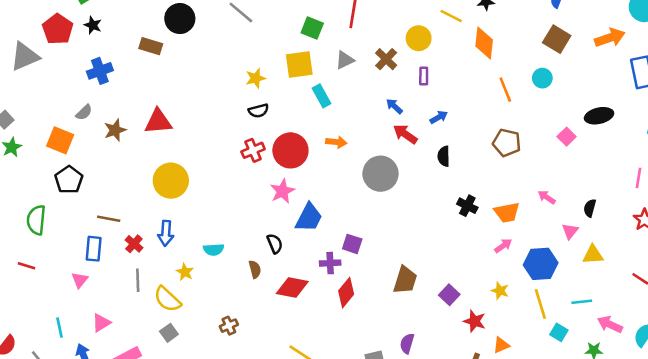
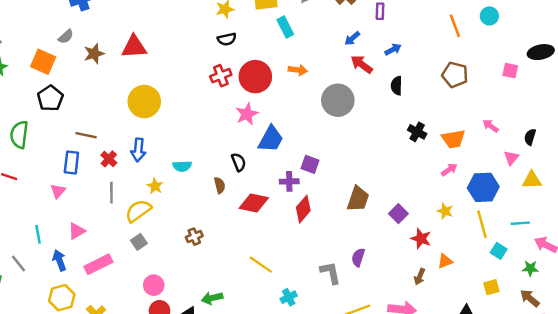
blue arrow: (394, 106) -> (352, 38), turned -84
pink square: (567, 137) -> (510, 71), turned -35
yellow semicircle: (167, 299) -> (138, 211), turned 100

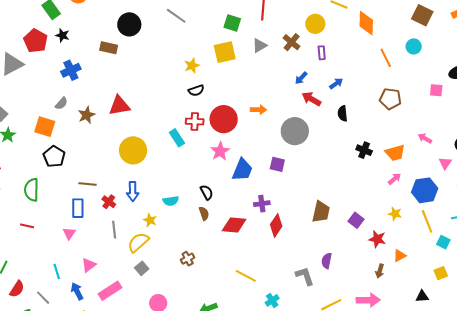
cyan rectangle: (285, 27) -> (177, 138), moved
red cross: (221, 76) -> (195, 122), turned 30
black semicircle: (239, 162) -> (207, 192), moved
purple square: (310, 164) -> (277, 164), moved

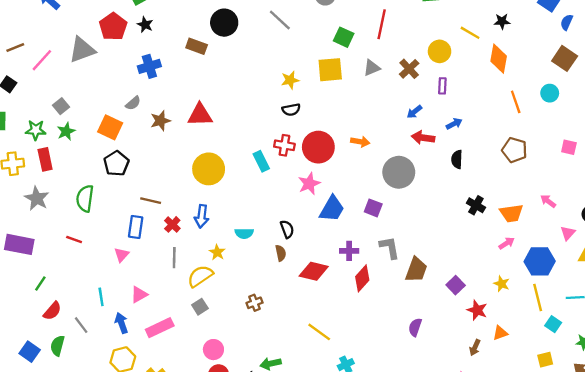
red arrow: (311, 99) -> (423, 138), turned -30
gray L-shape: (305, 276) -> (390, 248), moved

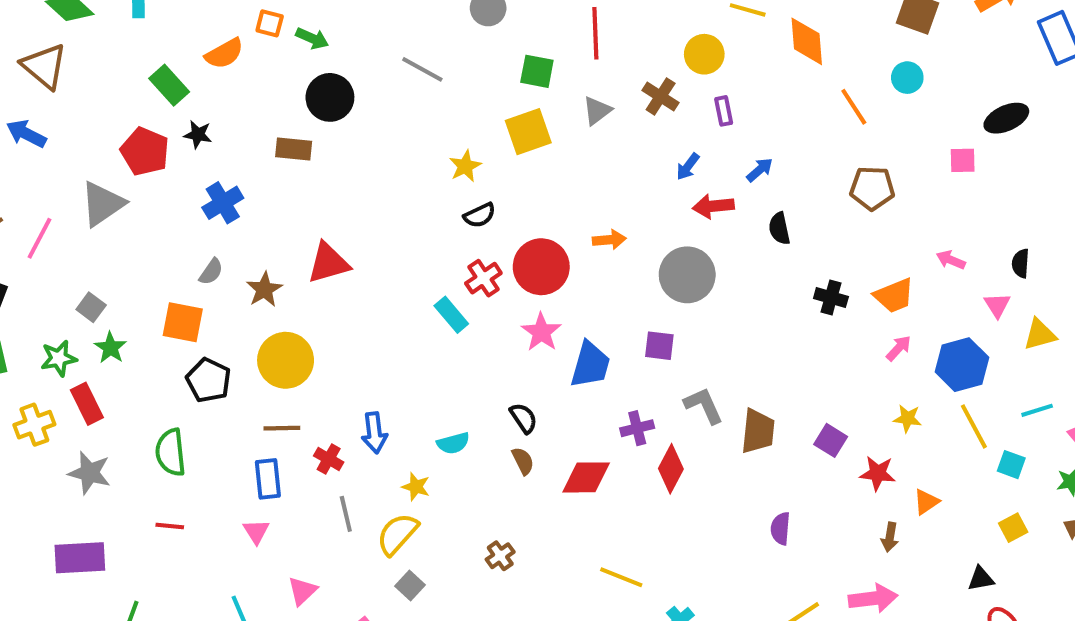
red cross: (284, 145) -> (483, 278), turned -30
yellow circle: (209, 169) -> (286, 360), moved

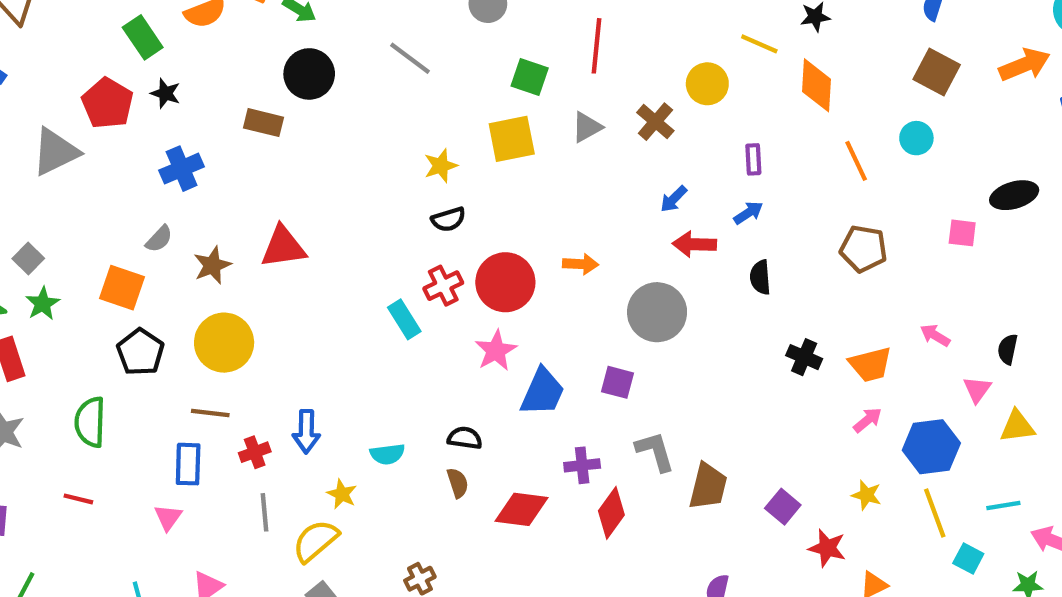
purple rectangle: (724, 111) -> (753, 159), moved
black semicircle: (524, 418) -> (465, 438), turned -56
red cross: (329, 459) -> (255, 452), turned 32

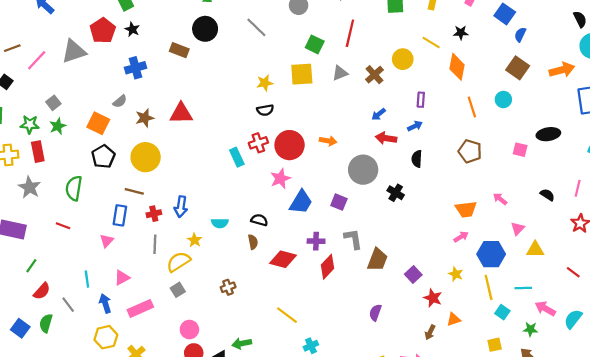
black semicircle: (1008, 349) -> (547, 195), moved, turned 104
black cross: (804, 357) -> (396, 193), moved

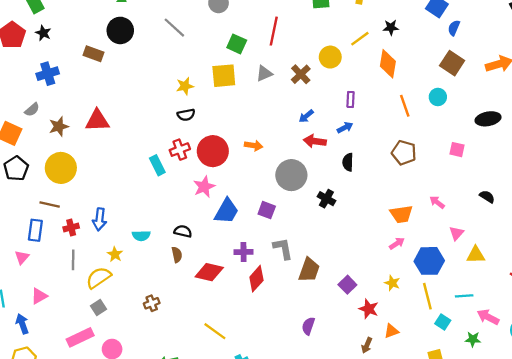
yellow line: (431, 43) -> (360, 39), turned -66
black ellipse: (548, 134) -> (488, 119), moved
pink rectangle: (140, 308) -> (80, 337), moved

